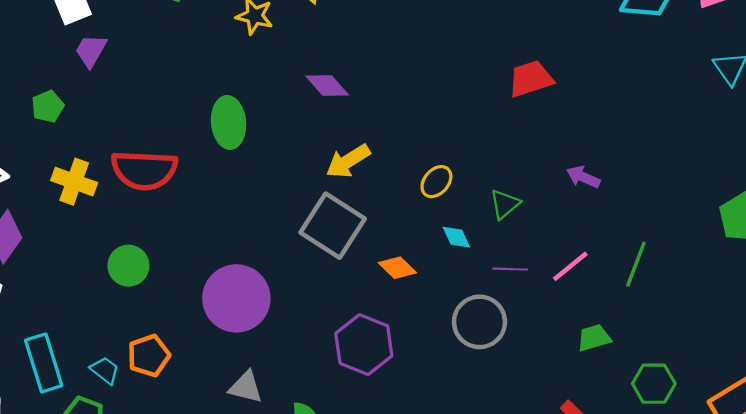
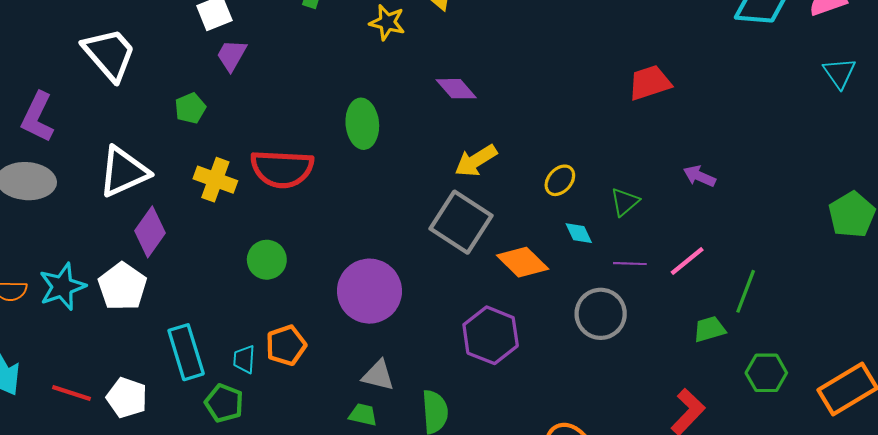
green line: (636, 264) -> (746, 291), moved
orange diamond: (397, 268) -> (523, 262), size x1.4
cyan trapezoid: (105, 370) -> (244, 359), turned -124

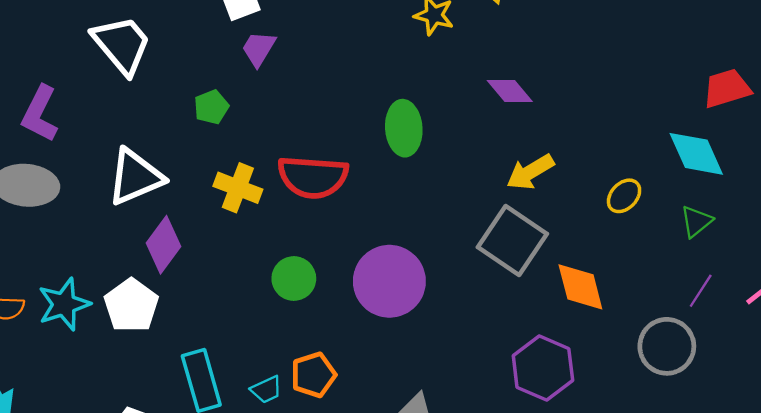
cyan diamond: (579, 233) -> (696, 154), moved, size x1.8
orange diamond: (523, 262) -> (580, 287), turned 30
purple line: (630, 264) -> (701, 291), turned -60
purple circle: (369, 291) -> (389, 281), moved
cyan trapezoid: (244, 359) -> (266, 390), turned -120

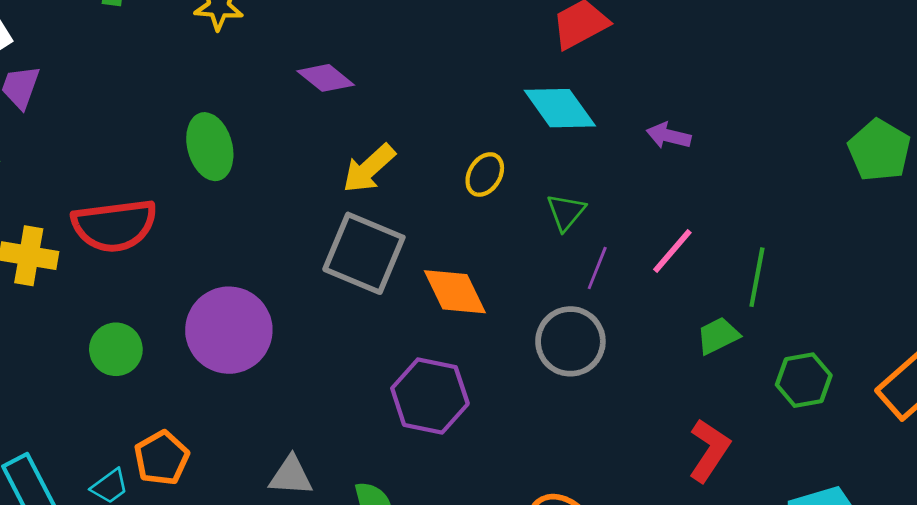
green triangle: (696, 221) -> (566, 212), moved

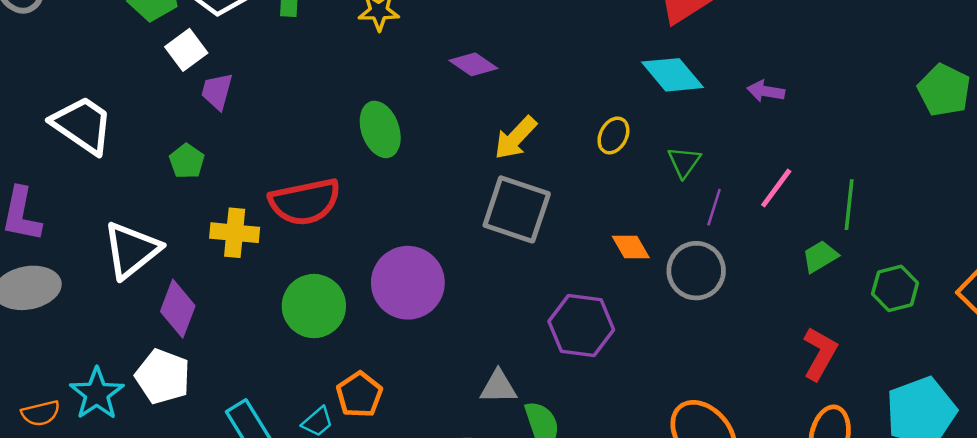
orange diamond: (455, 292) -> (631, 247), moved, size x0.7
green circle: (116, 349) -> (314, 306), size x1.4
gray triangle: (291, 476) -> (498, 387), moved

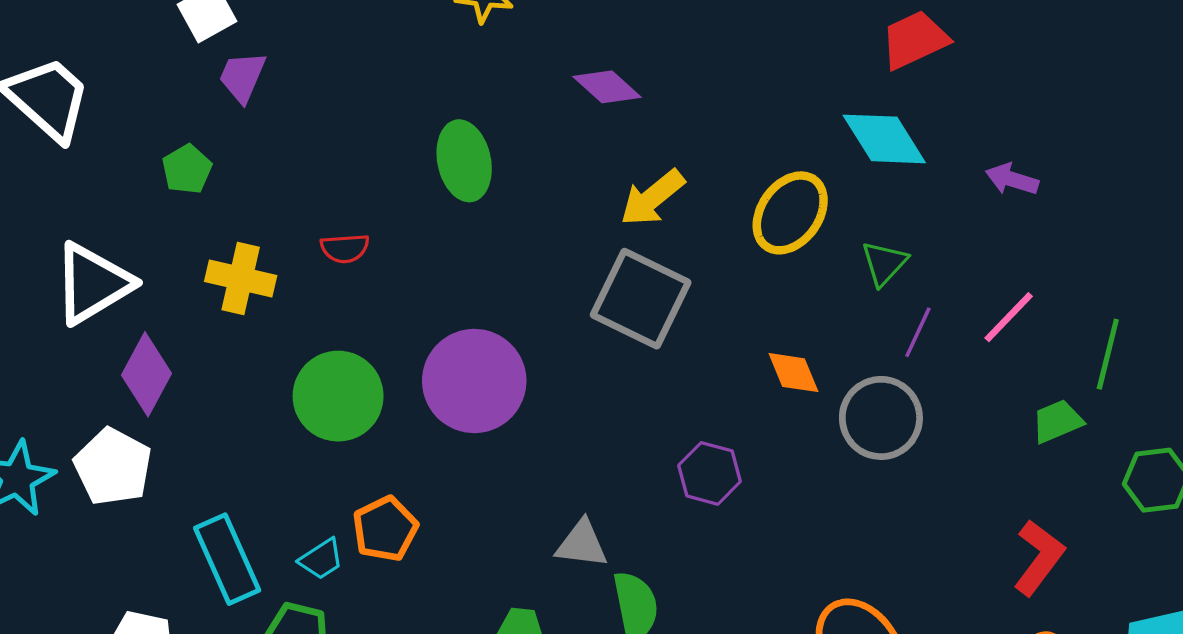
yellow ellipse: (613, 135) -> (790, 213), size x1.6
red semicircle: (305, 202) -> (345, 248), size x0.5
purple hexagon: (581, 325) -> (709, 473), size x0.7

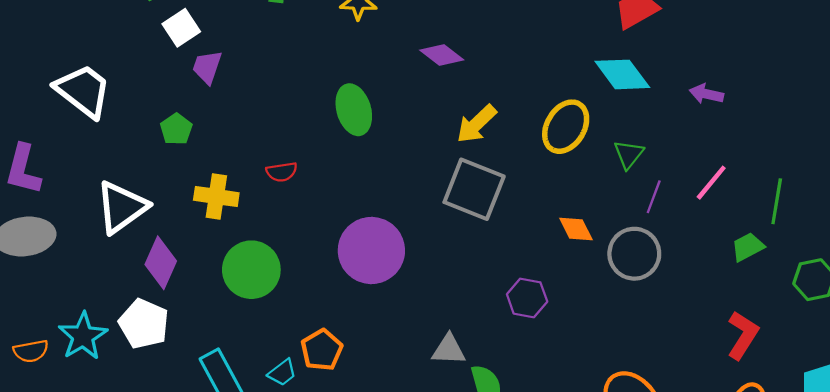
green circle: (338, 396) -> (251, 270), moved

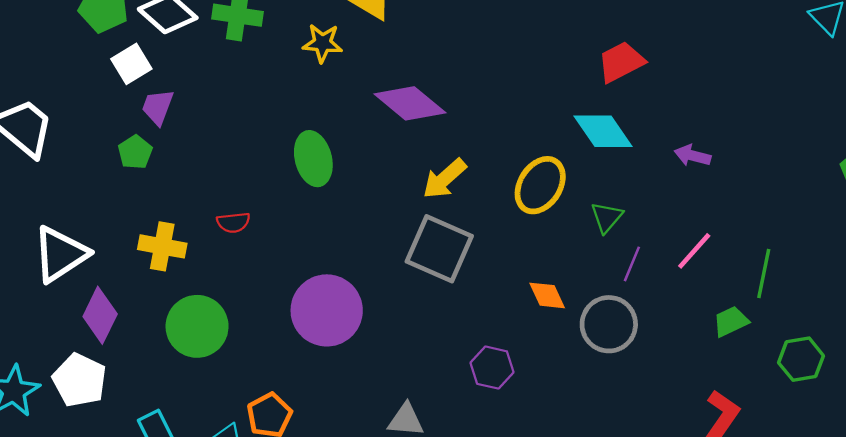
purple diamond: (442, 55) -> (410, 103), size x1.5
green pentagon: (176, 129) -> (135, 152), moved

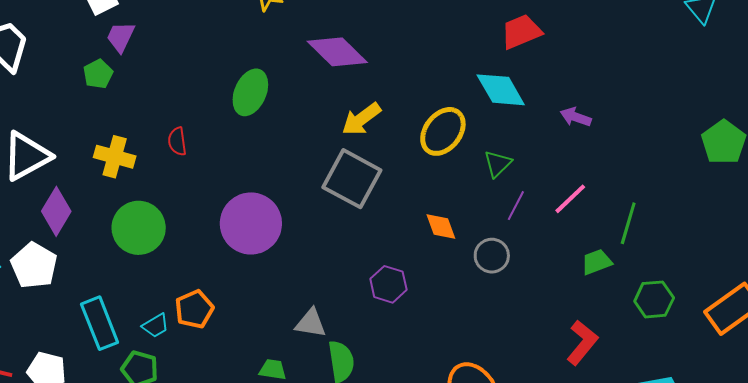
green ellipse: (313, 159) -> (250, 92), turned 33
red semicircle: (233, 222) -> (177, 141), turned 84
gray circle: (609, 324) -> (492, 256), size x0.7

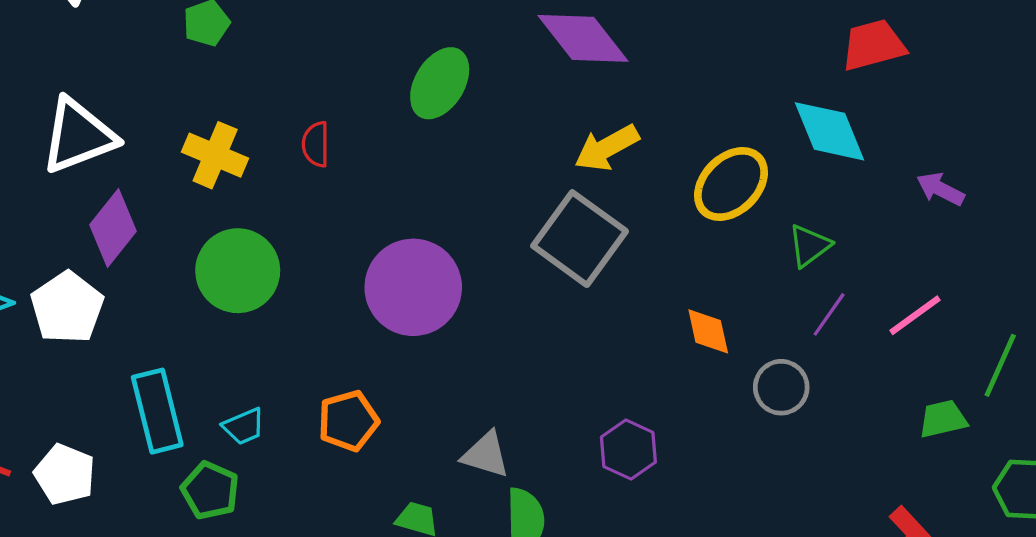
purple hexagon: (388, 284) -> (628, 450), moved
orange pentagon: (194, 309) -> (348, 421), moved

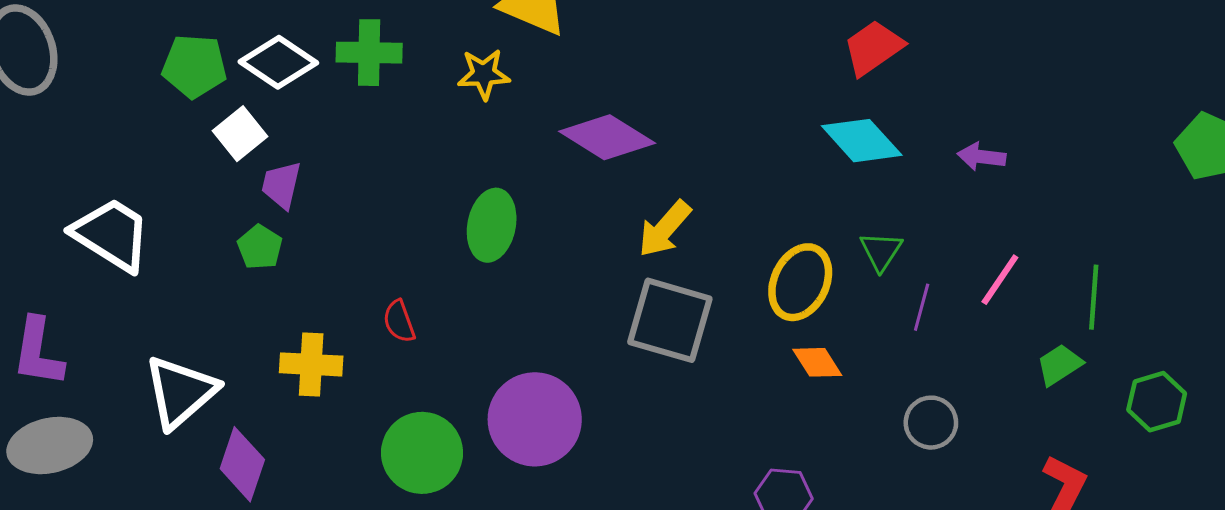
yellow ellipse: (731, 184) -> (800, 282), moved
green circle: (238, 271) -> (422, 453), moved
gray circle: (781, 387) -> (931, 423), moved

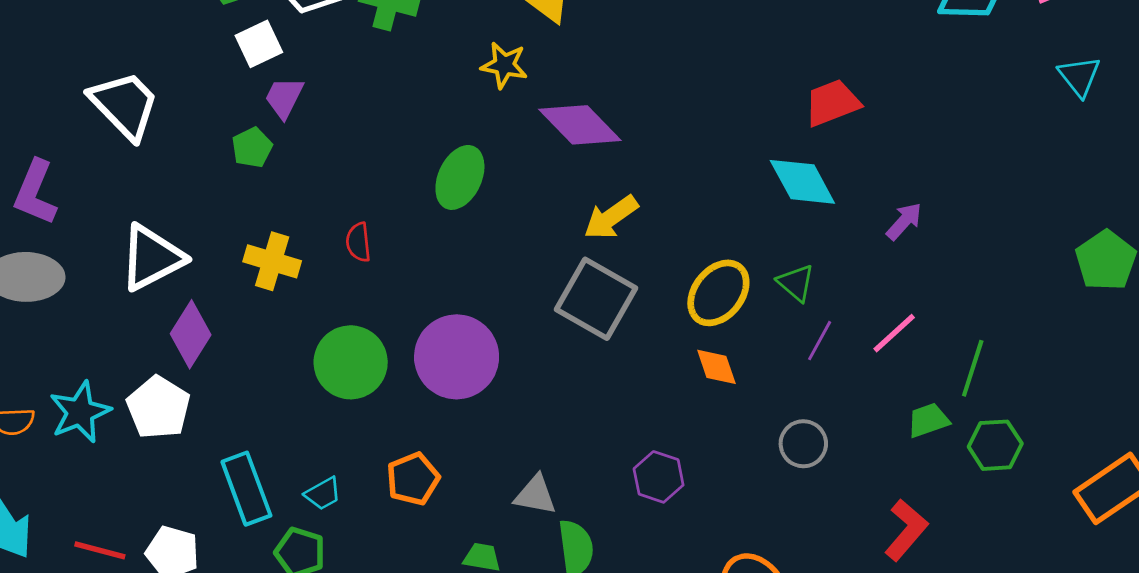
yellow star: (484, 74) -> (504, 65), moved
purple arrow: (982, 157) -> (904, 221), turned 111
green triangle: (881, 251) -> (796, 283), turned -36
green hexagon: (1157, 402) -> (995, 445), moved

